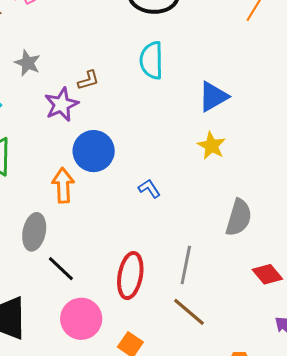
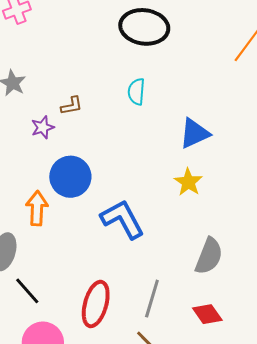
cyan semicircle: (152, 60) -> (136, 92), size x0.7
purple star: (61, 104) -> (43, 127), size x0.7
blue L-shape: (149, 189) -> (123, 219), size x2.0
red diamond: (267, 274) -> (207, 314), moved

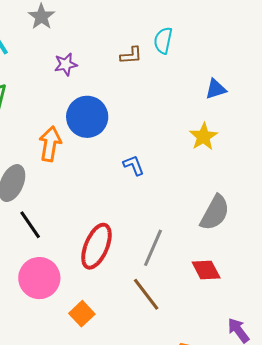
brown L-shape: (72, 106) -> (131, 55), moved
blue triangle: (195, 133) -> (216, 89), size x0.7
blue L-shape: (123, 219) -> (134, 165), size x0.5

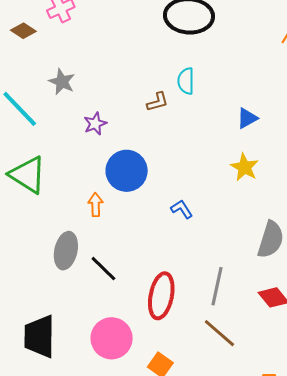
orange arrow: (50, 144) -> (96, 205), size x0.7
black line: (30, 225) -> (103, 269), moved

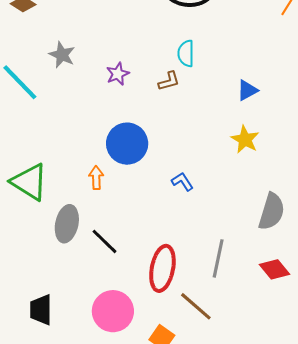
brown L-shape: (158, 102) -> (169, 81), moved
purple star: (95, 124) -> (118, 74), moved
green triangle: (28, 175) -> (29, 182), moved
brown line: (219, 333) -> (196, 306), moved
black trapezoid: (39, 336) -> (41, 310), size x0.7

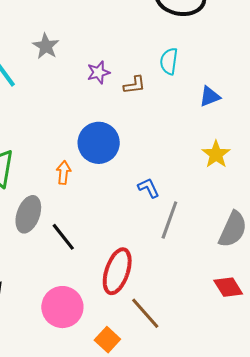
brown L-shape: (169, 81) -> (134, 85), moved
blue triangle: (247, 90) -> (210, 96), moved
gray line: (218, 258) -> (169, 220), moved

